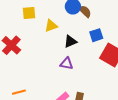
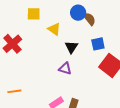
yellow triangle: (51, 26) -> (54, 29), turned 48
black triangle: (70, 42) -> (71, 47), turned -40

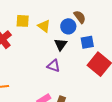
blue circle: (78, 13) -> (68, 26), moved
yellow square: (34, 14) -> (23, 21), moved

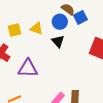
blue square: (87, 42) -> (80, 17), moved
purple triangle: (54, 66) -> (28, 68), moved, size x1.5

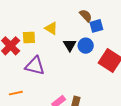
blue circle: (60, 22) -> (86, 46), moved
yellow square: (15, 30) -> (29, 38), moved

